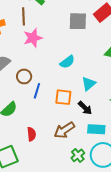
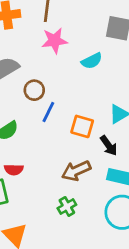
cyan semicircle: (67, 62) -> (92, 61), moved
red semicircle: (32, 134) -> (14, 170), moved, turned 88
green cross: (78, 155) -> (67, 206), moved

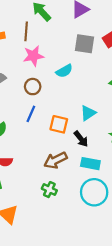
brown circle: (34, 90) -> (33, 87), moved
green cross: (67, 206) -> (49, 190), turned -32

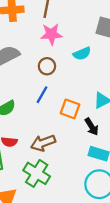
brown arrow: (56, 160) -> (43, 143), moved
green cross: (49, 190) -> (37, 173), moved, size x1.6

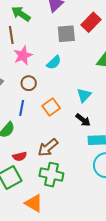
blue line: (42, 95) -> (22, 108), moved
orange square: (70, 109) -> (51, 107), moved, turned -36

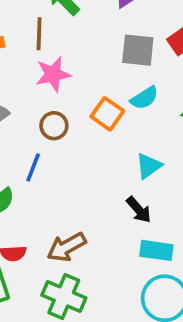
cyan semicircle: (54, 62) -> (144, 98), moved
orange square: (51, 107) -> (107, 114), moved, turned -30

